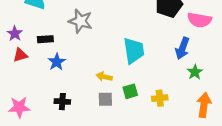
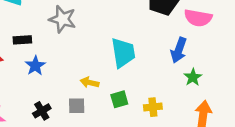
gray square: (105, 99) -> (77, 106), moved
black cross: (62, 102) -> (42, 111), turned -35

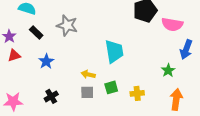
black rectangle: (22, 40) -> (36, 32), moved, turned 48
blue arrow: (179, 50) -> (186, 49), moved
gray square: (77, 106) -> (87, 92), moved

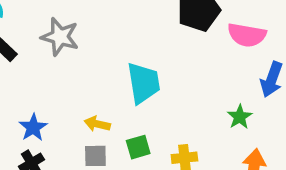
blue star: (46, 61) -> (33, 127), moved

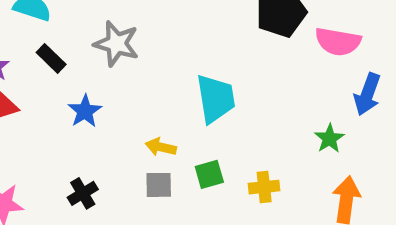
blue star: (33, 127) -> (85, 111), moved

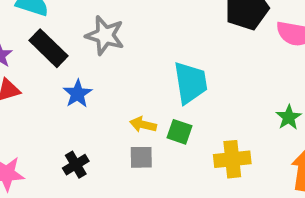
black rectangle: (51, 58) -> (48, 48), size x1.5
green square: (209, 174) -> (179, 132), moved, turned 35
yellow cross: (264, 187) -> (232, 159), size x1.4

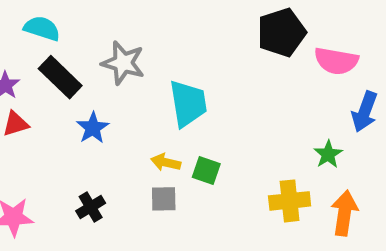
cyan trapezoid: (190, 83) -> (188, 104), moved
yellow cross: (232, 159) -> (290, 201), moved

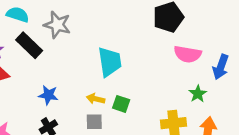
pink semicircle: (336, 61) -> (188, 54), moved
gray star: (123, 63) -> (57, 25), moved
blue star: (93, 128) -> (48, 95), moved, turned -30

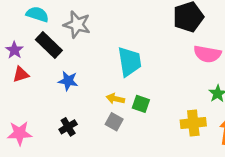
blue star: (48, 95) -> (68, 81), moved
gray square: (94, 122) -> (114, 122), turned 30

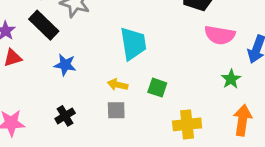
green square: (141, 104) -> (157, 88), moved
gray square: (114, 122) -> (116, 110), turned -30
yellow cross: (193, 123) -> (187, 124), moved

